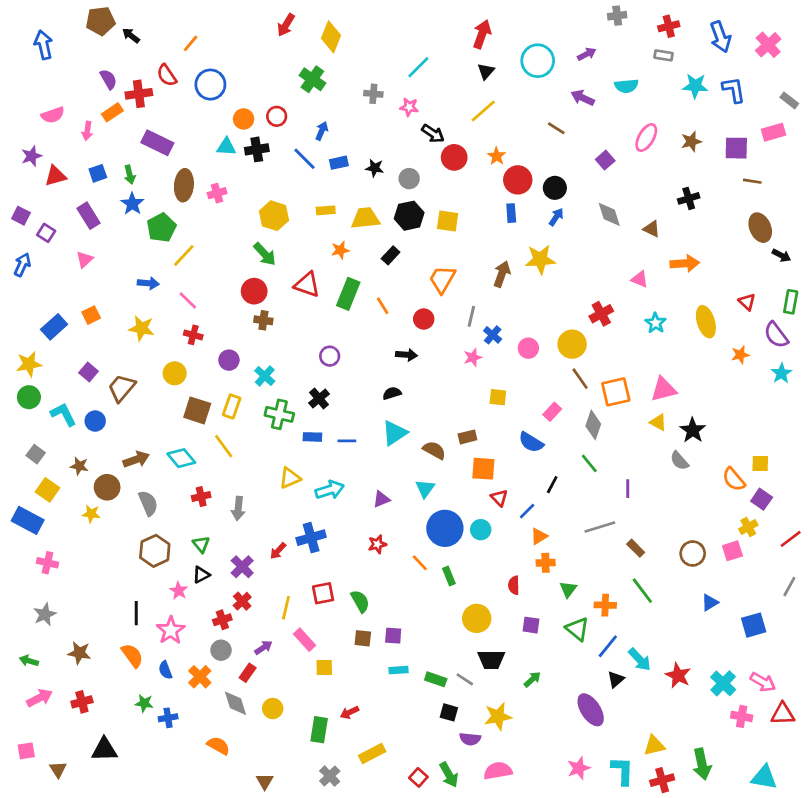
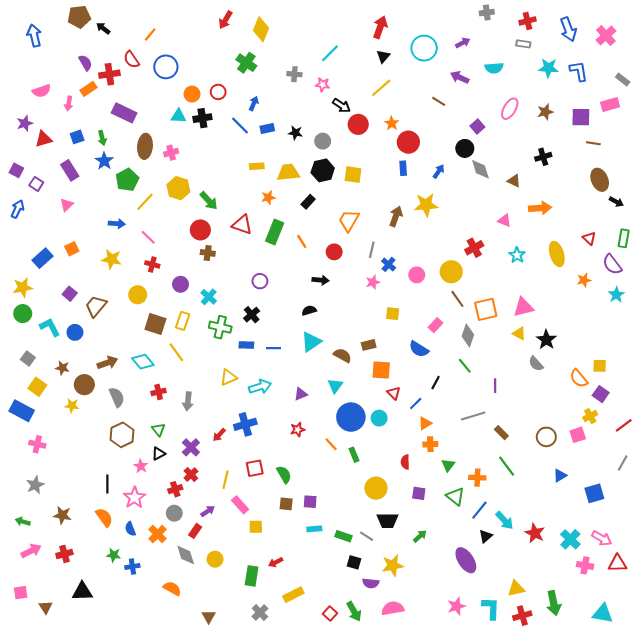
black circle: (555, 188) -> (465, 148), moved
yellow hexagon: (274, 216) -> (178, 188), moved

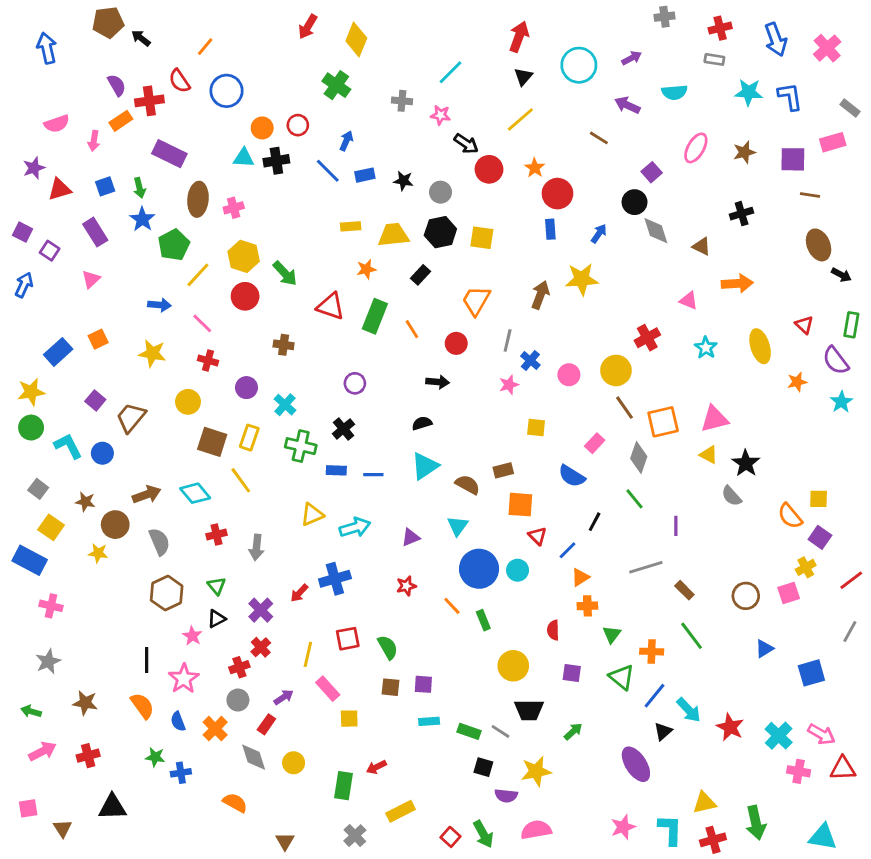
red circle: (200, 230) -> (245, 296), moved

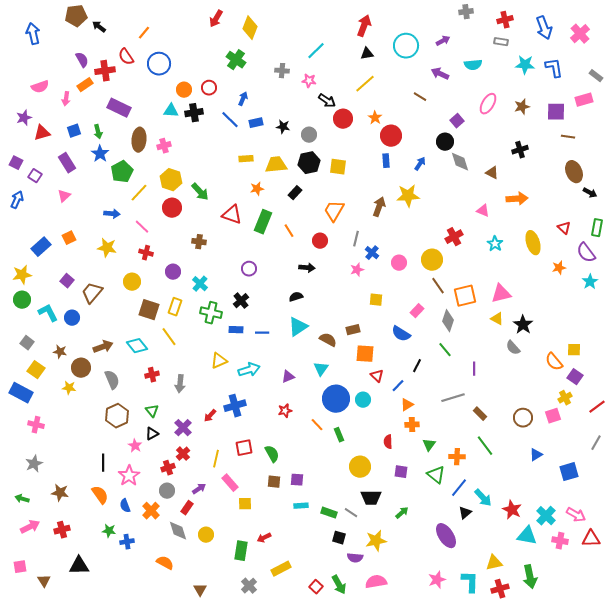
black triangle: (523, 77) -> (367, 54), turned 40
cyan triangle: (823, 837) -> (527, 536), moved

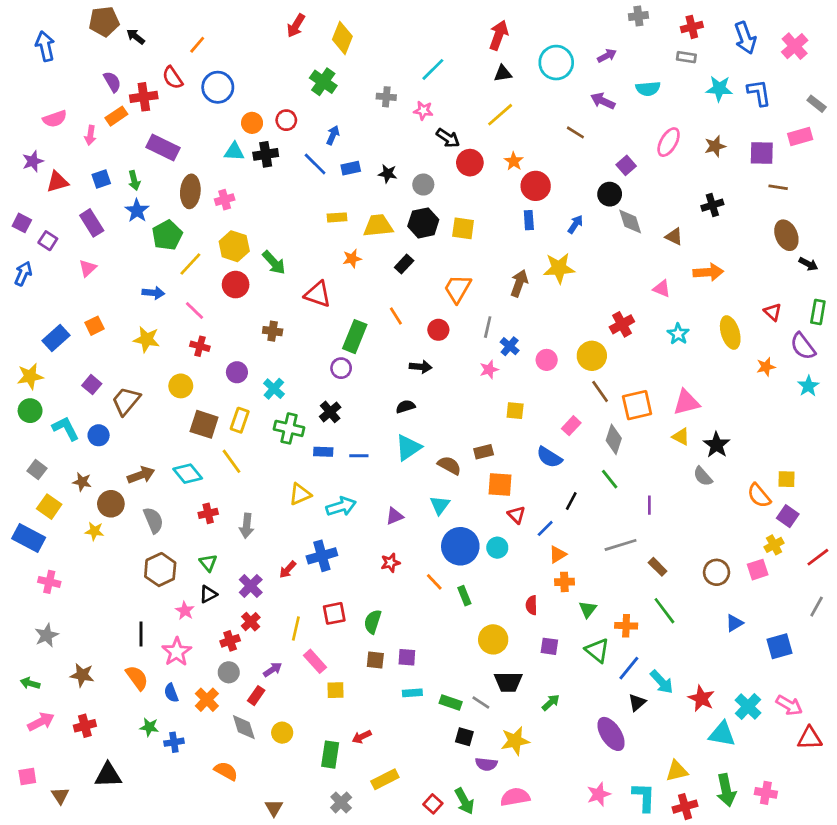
green rectangle: (263, 222) -> (355, 337), moved
green semicircle: (272, 454) -> (373, 622), turned -132
pink cross: (560, 541) -> (766, 793), moved

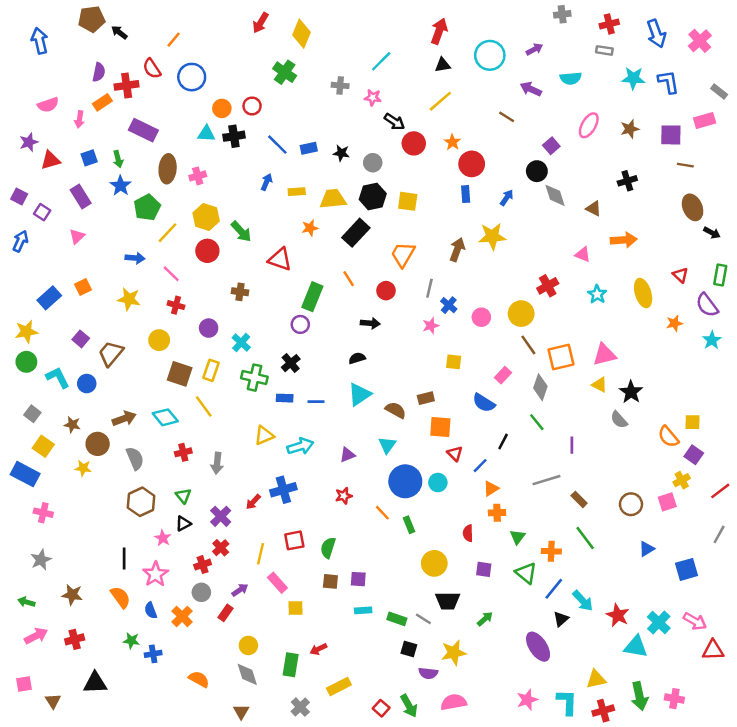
purple semicircle: (112, 82) -> (99, 72), turned 42
blue arrow: (333, 135) -> (267, 182), moved
black rectangle: (404, 264) -> (356, 233), size x1.6
gray diamond: (244, 727) -> (247, 674), moved

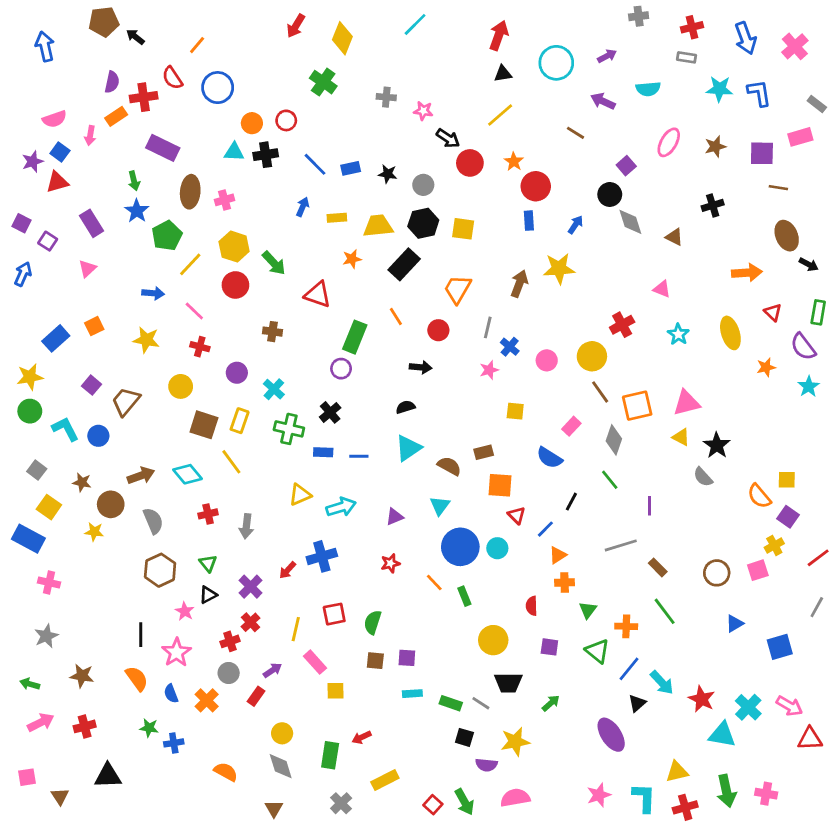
cyan line: (381, 61) -> (415, 24), moved
blue square: (89, 158) -> (60, 152), moved, turned -35
orange arrow: (624, 240) -> (747, 273), moved

